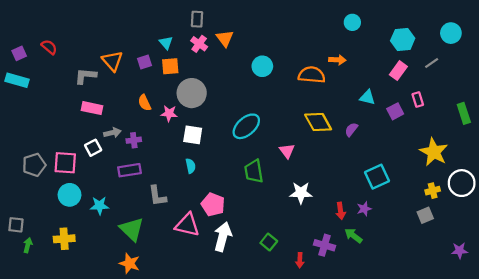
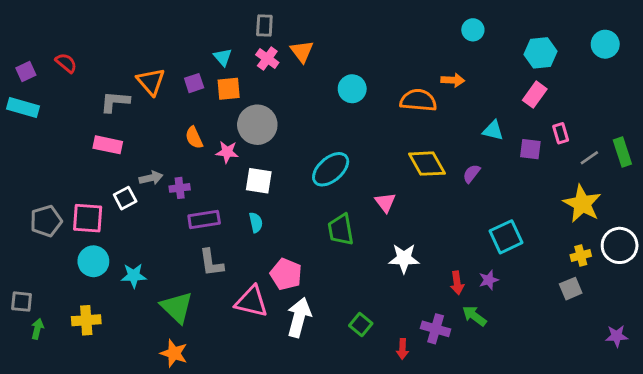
gray line: (432, 63) -> (589, 158), moved
pink rectangle: (92, 108) -> (108, 145), moved
purple square: (395, 111) -> (530, 149), turned 35
purple rectangle: (129, 170) -> (204, 220), moved

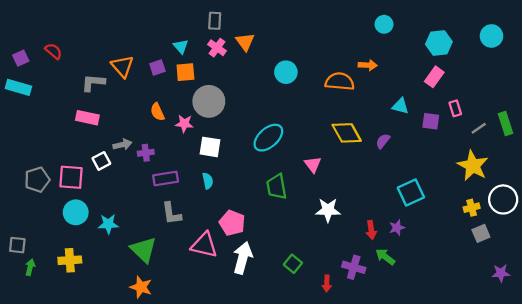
gray square: (571, 289) -> (481, 233), moved

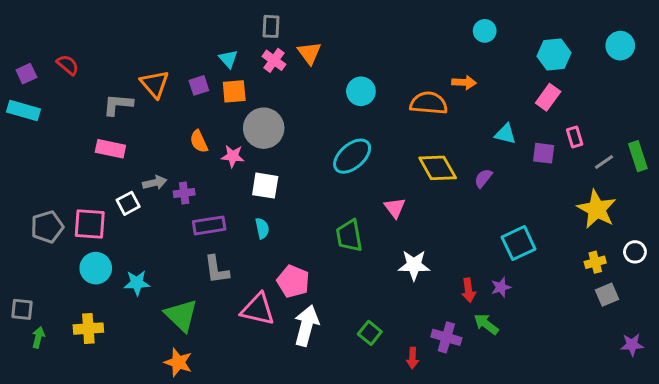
cyan ellipse: (268, 138) -> (352, 156), moved
white circle: (503, 199) -> (635, 252), size x0.6

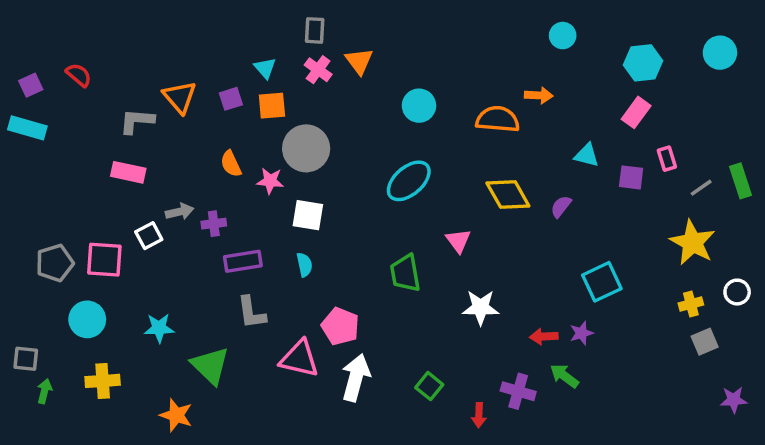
cyan circle: (96, 268) -> (87, 319), moved
red arrow: (468, 290) -> (544, 336), turned 95
orange star: (178, 362) -> (176, 415), moved

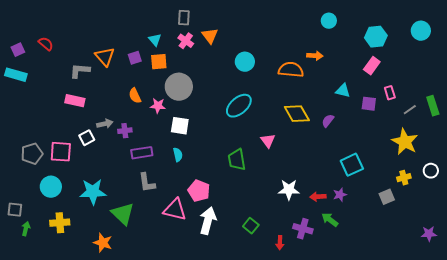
white star: (481, 307) -> (289, 190), moved
cyan star: (159, 328) -> (93, 192), size x1.5
gray square: (705, 342) -> (387, 197), moved

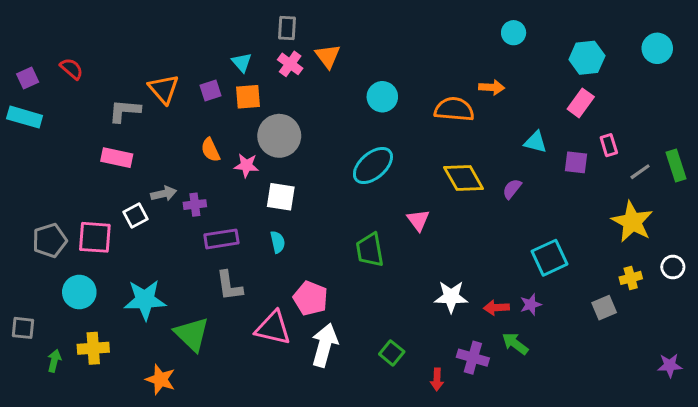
green arrow: (26, 229) -> (54, 361), moved

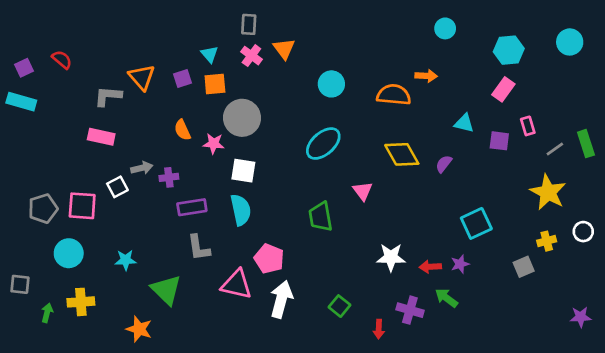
cyan semicircle: (278, 242) -> (241, 210), size x1.6
cyan star: (145, 300) -> (126, 260), size x0.6

